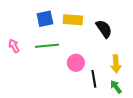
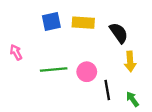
green line: (47, 46) -> (54, 69), moved
yellow arrow: (116, 64) -> (130, 61), moved

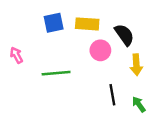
pink circle: (87, 72) -> (100, 50), moved

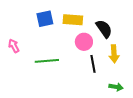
black line: (112, 95) -> (93, 64), moved
green arrow: (139, 104) -> (116, 87), turned 136

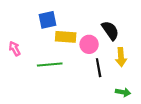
yellow rectangle: (73, 20) -> (66, 37), moved

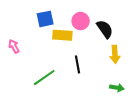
pink circle: (89, 44) -> (81, 21), moved
green line: (50, 65) -> (44, 78), moved, turned -30
black line: (99, 68) -> (78, 64), moved

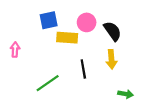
pink arrow: (14, 46) -> (15, 50), turned 32
yellow arrow: (115, 54) -> (111, 59), moved

